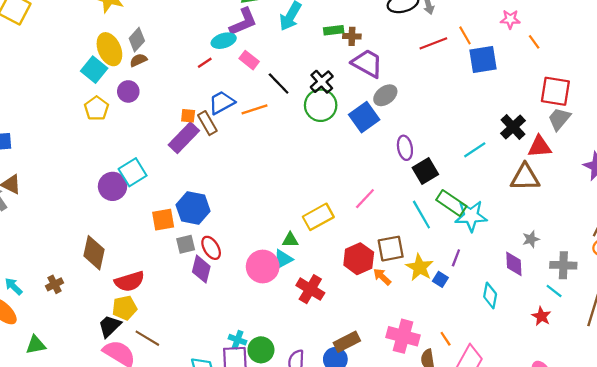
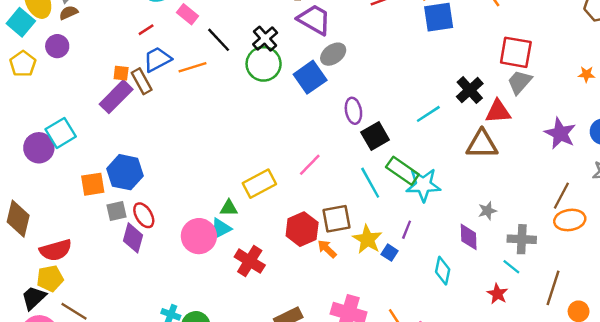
red line: (205, 63) -> (146, 30), moved

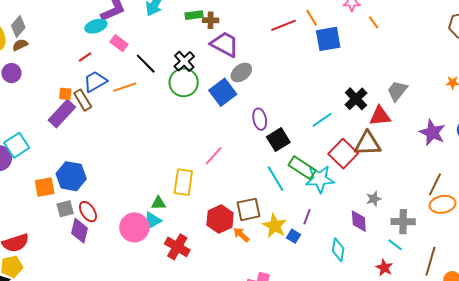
red square: (516, 52) -> (343, 154), moved, turned 36
pink line: (310, 165) -> (214, 156), moved
yellow rectangle: (259, 184) -> (183, 182), turned -52

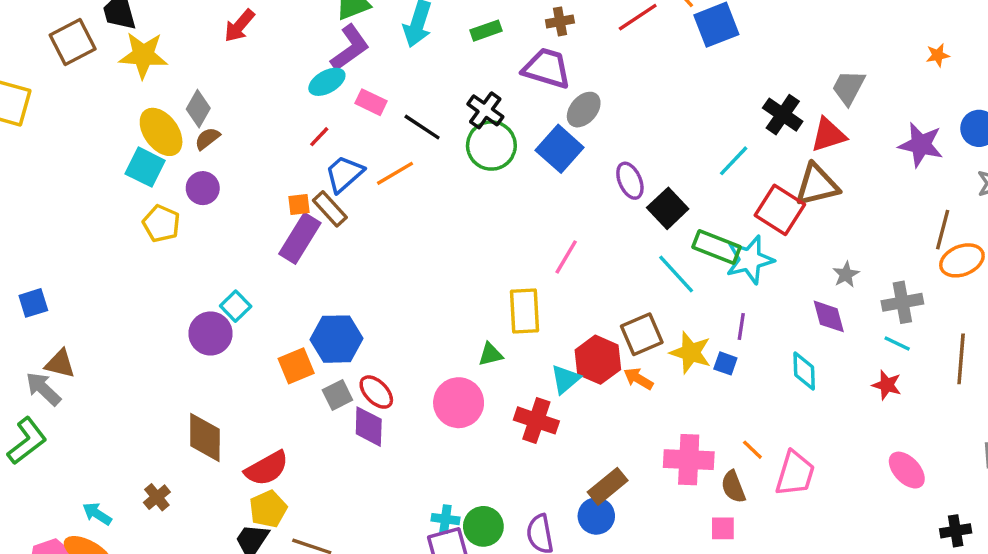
brown cross: (211, 20) -> (560, 21), moved
cyan square: (17, 145) -> (236, 306), size x0.7
cyan triangle: (152, 221) -> (565, 379), moved

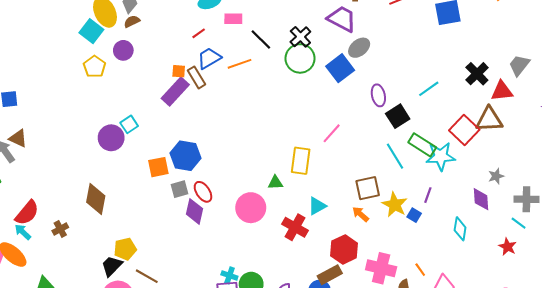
pink rectangle: (371, 102) -> (233, 19), turned -36
cyan line: (734, 161) -> (429, 89), moved
red hexagon: (598, 360) -> (344, 249), moved
red semicircle: (267, 468) -> (27, 213), moved, turned -32

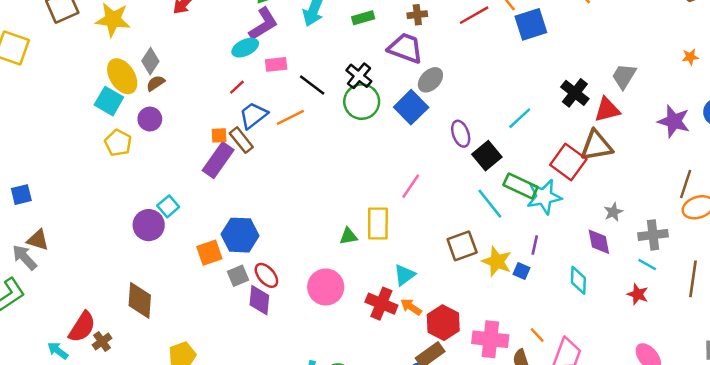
green triangle: (275, 183) -> (349, 236), moved
red semicircle: (27, 213) -> (82, 327), moved
orange arrow: (361, 214) -> (411, 307), moved

